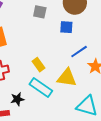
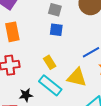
blue square: (66, 27) -> (56, 30), moved

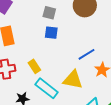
yellow rectangle: (50, 62) -> (34, 66), moved

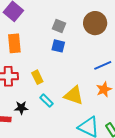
blue line: (86, 54) -> (103, 65), moved
cyan rectangle: (47, 88) -> (47, 101), size x0.6

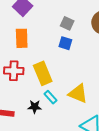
yellow rectangle: (37, 77) -> (43, 73), size x1.6
black star: (21, 108) -> (35, 107), moved

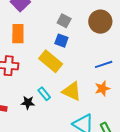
yellow rectangle: (43, 73) -> (51, 61), moved, turned -30

